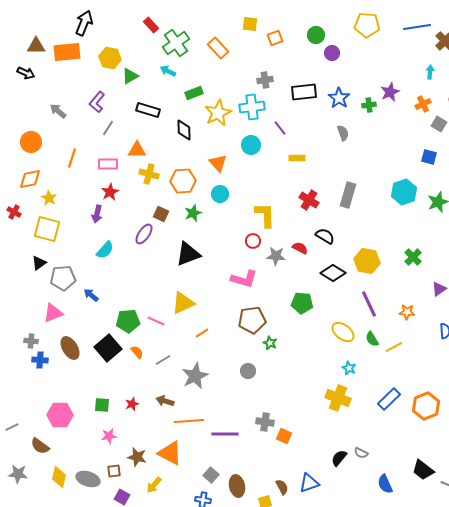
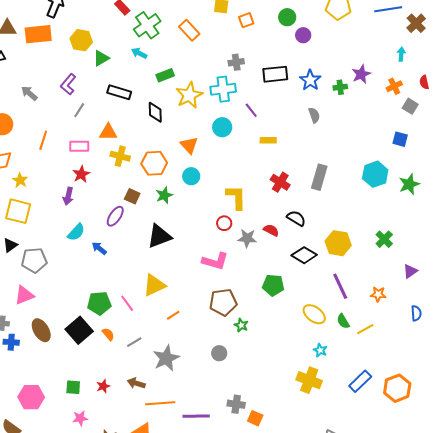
blue arrow: (91, 295) -> (99, 248), moved
pink line: (156, 321) -> (127, 303), turned 30

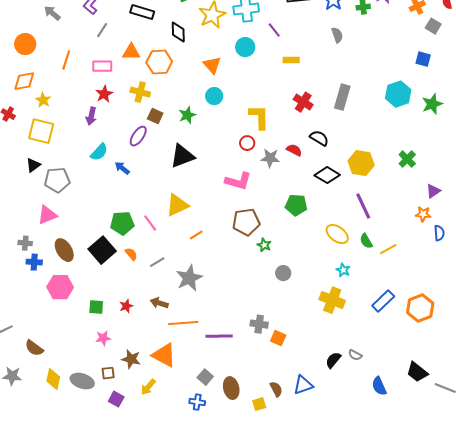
yellow cross: (120, 156) -> (140, 92), moved
orange hexagon: (154, 163) -> (159, 62), moved
orange star: (378, 294) -> (423, 214), moved
gray circle: (219, 353) -> (283, 273), moved
pink hexagon: (31, 397) -> (60, 287), moved

